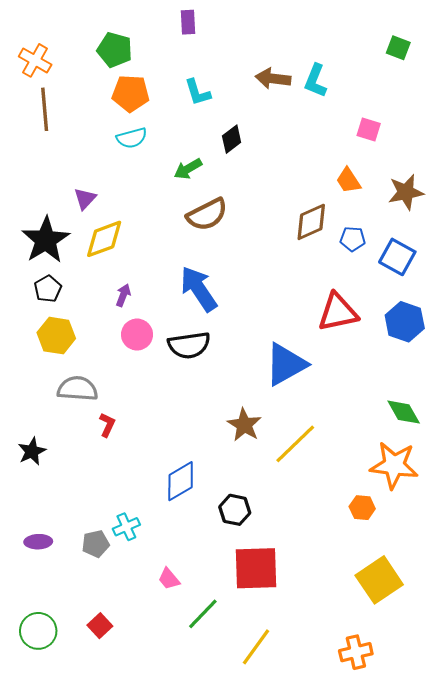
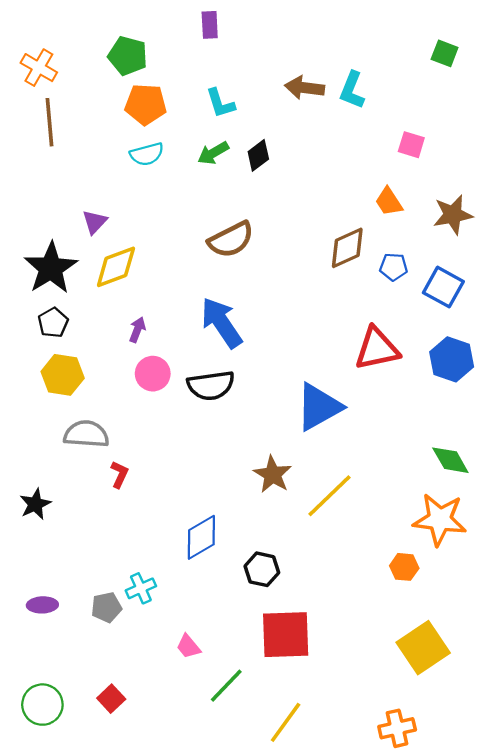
green arrow: (188, 169) -> (213, 153), moved

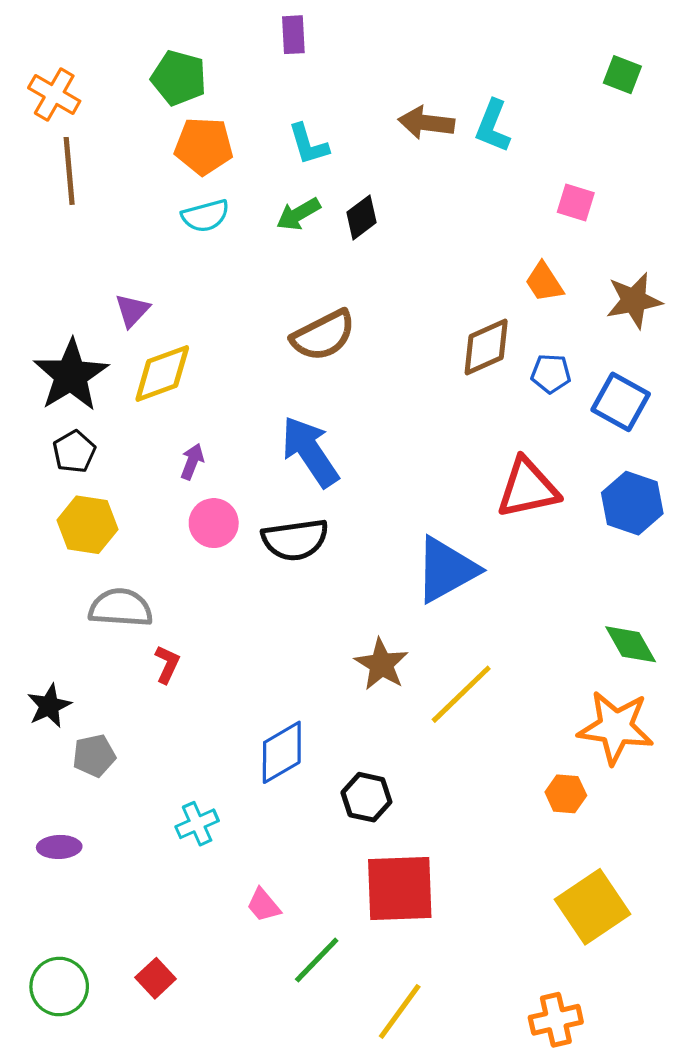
gray pentagon: (106, 607) -> (94, 756), moved

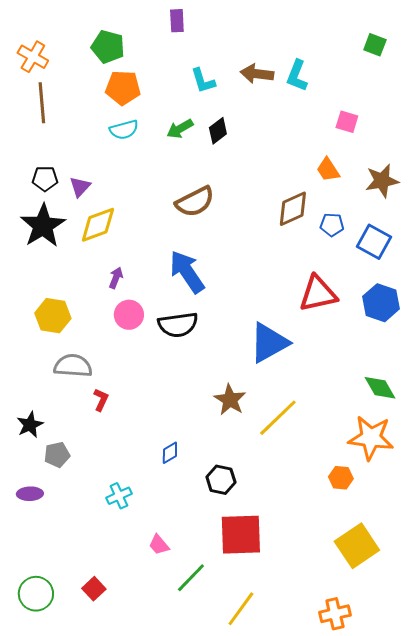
cyan L-shape: (308, 144) -> (203, 81), moved
black pentagon: (74, 452) -> (45, 179), moved, turned 30
blue diamond: (282, 752) -> (170, 453), size x0.6
purple ellipse: (59, 847) -> (30, 494), moved

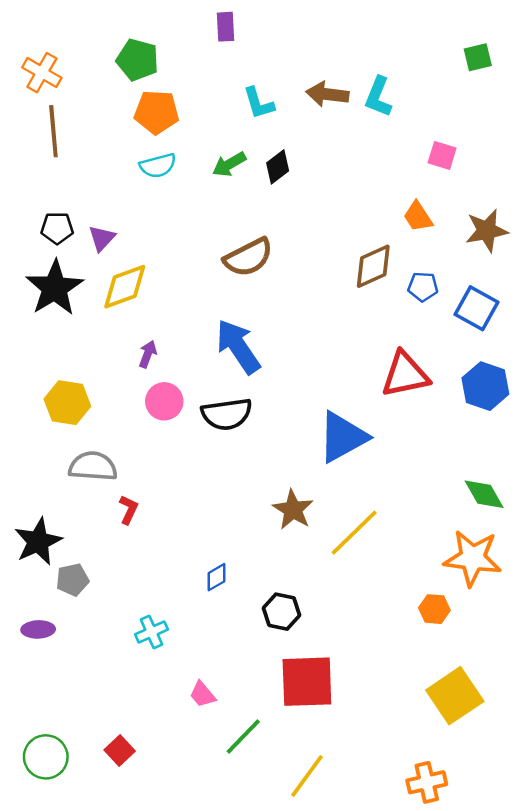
green square: (375, 45) -> (478, 57), turned -35
black star: (30, 425) -> (38, 542), size x1.4

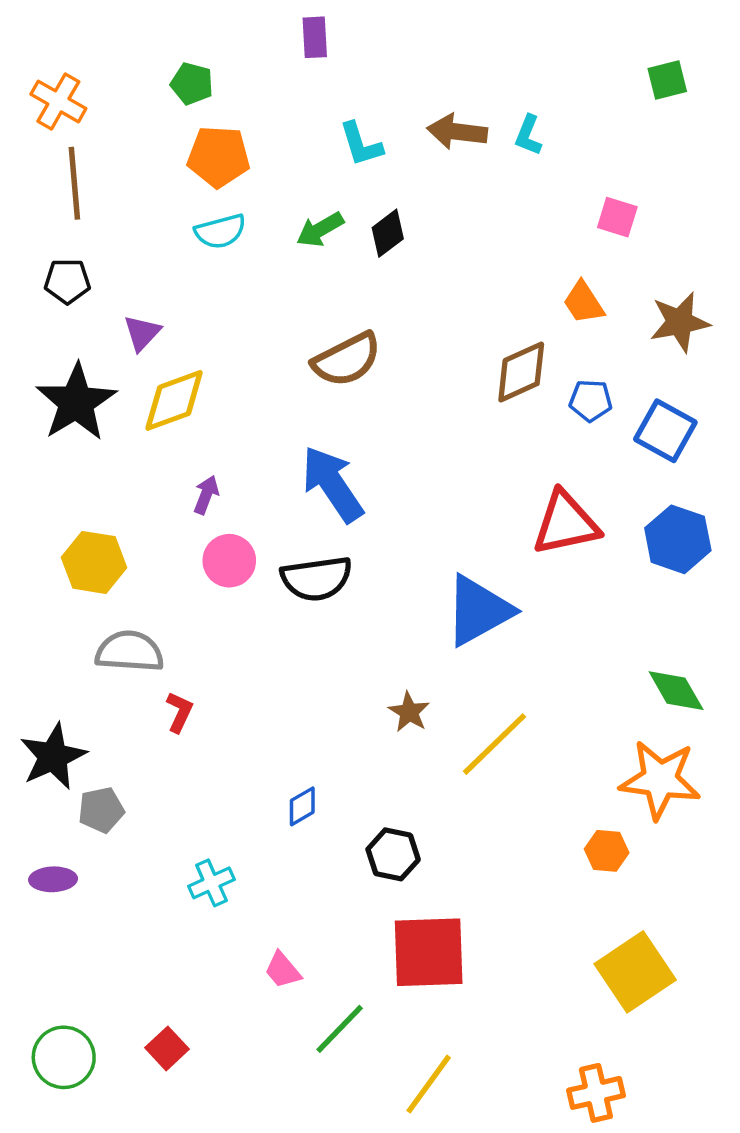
green pentagon: (137, 60) -> (192, 84), size x0.7
cyan L-shape: (378, 97) -> (528, 135), size x0.7
black pentagon: (57, 228) -> (67, 281), moved
brown star: (293, 510) -> (409, 712), size x0.7

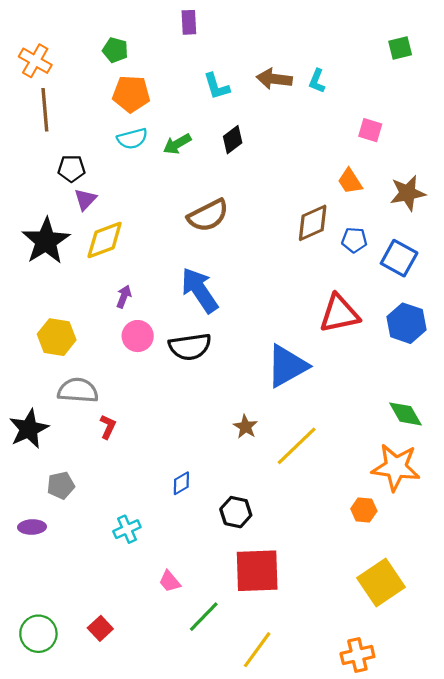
green arrow: (320, 230) -> (177, 144), moved
black pentagon: (67, 281) -> (71, 168), moved
black star: (53, 756) -> (29, 429), moved

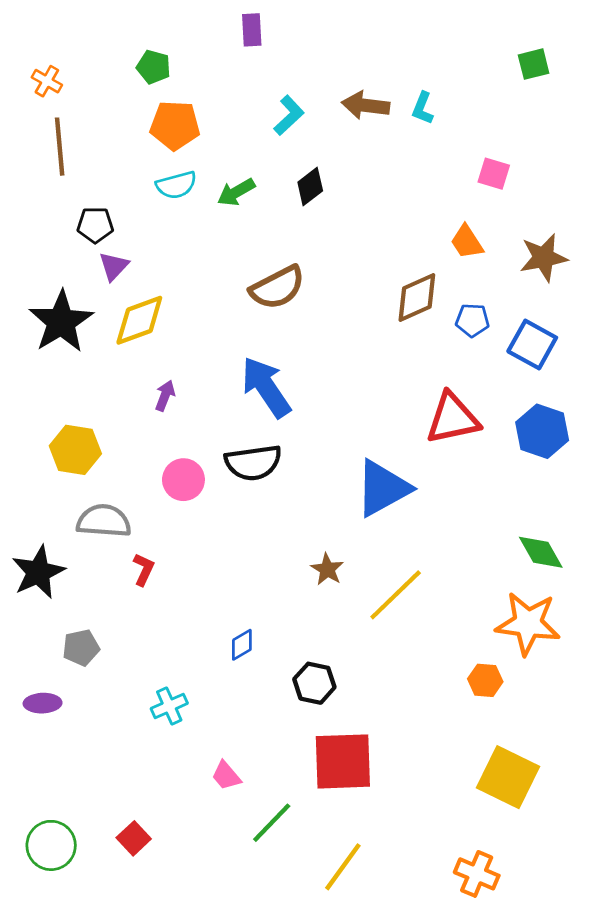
orange cross: (35, 61) -> (47, 81), size x0.7
cyan L-shape: (217, 86) -> (289, 115), turned -116
pink circle: (138, 336) -> (183, 480), moved
yellow square: (381, 582) -> (508, 777), turned -30
orange cross: (357, 655) -> (477, 874), turned 36

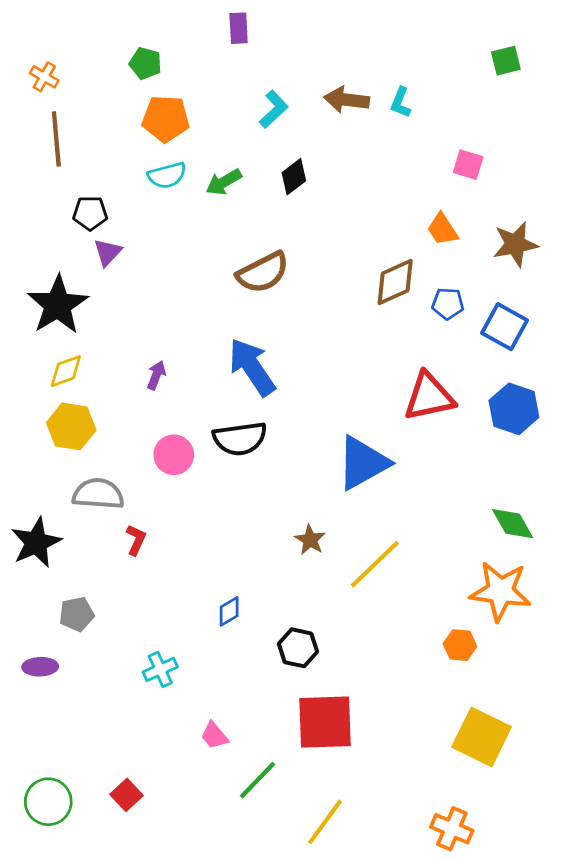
yellow diamond: (139, 320) -> (66, 371), moved, size x0.7

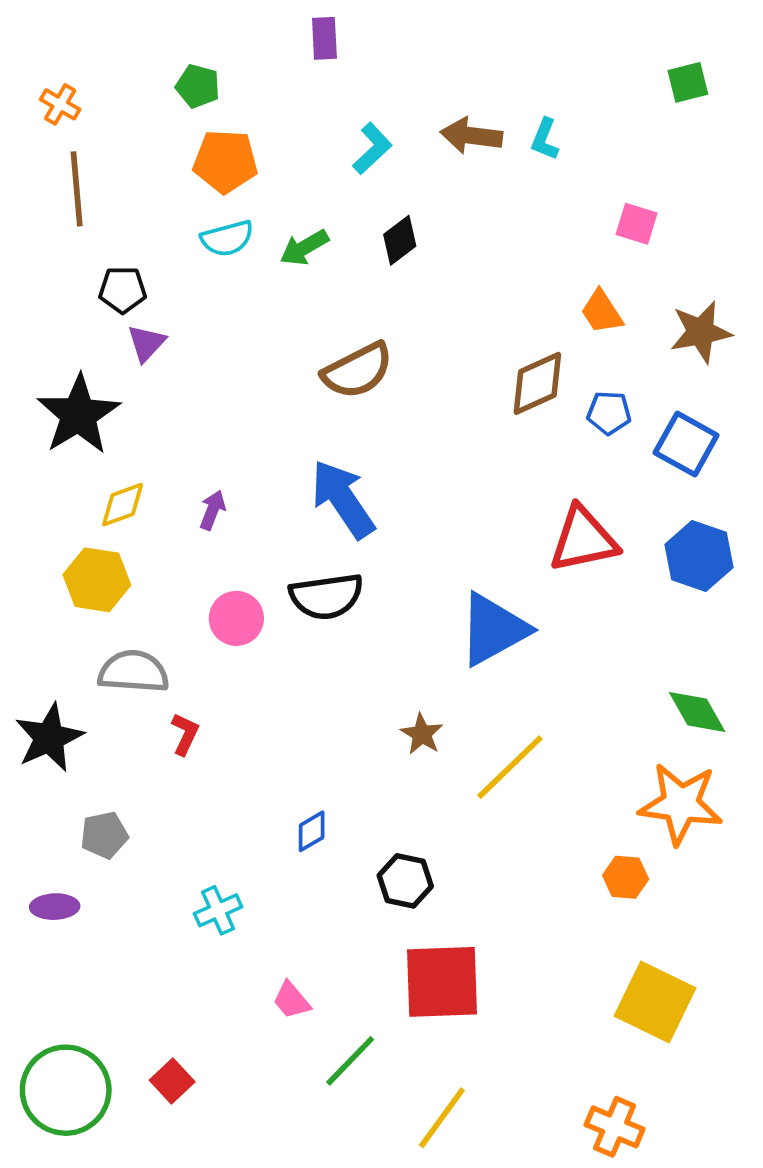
yellow diamond: (66, 371) -> (123, 505), moved
green circle: (48, 802) -> (66, 1090), size x1.4

